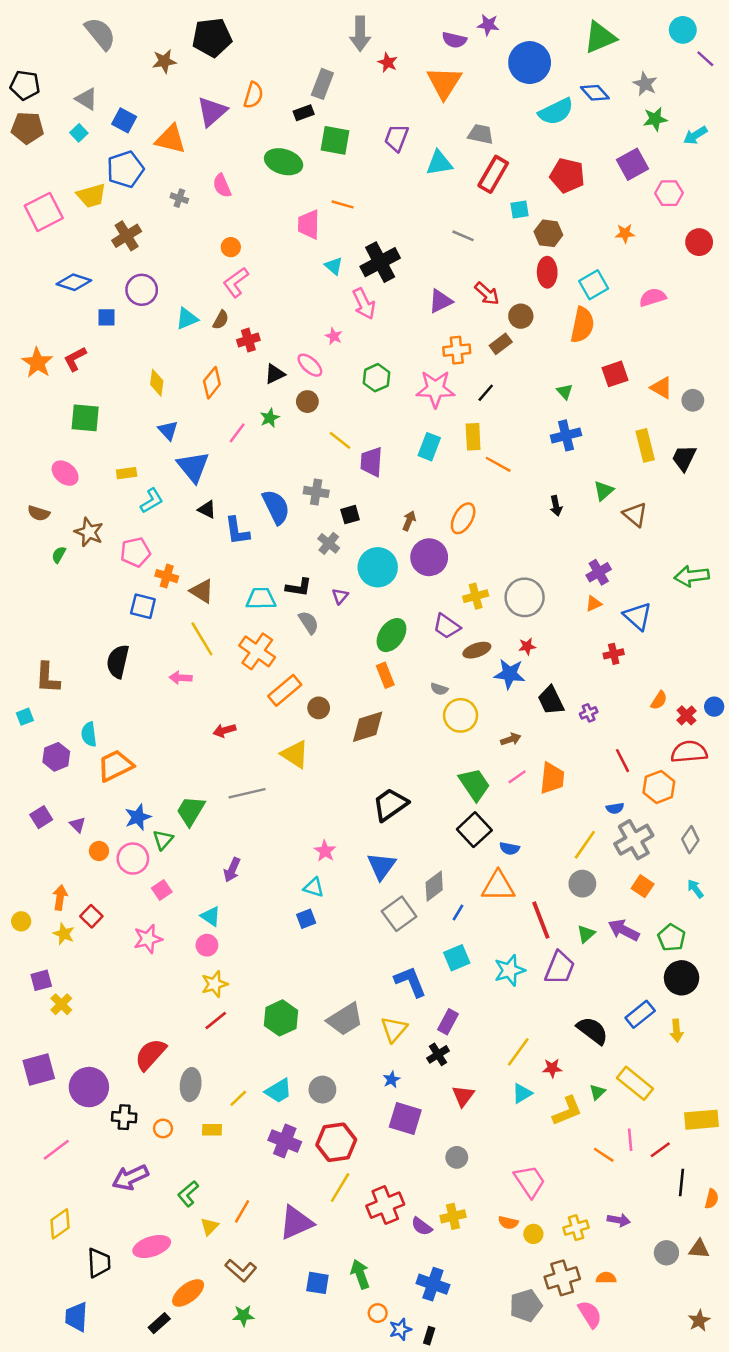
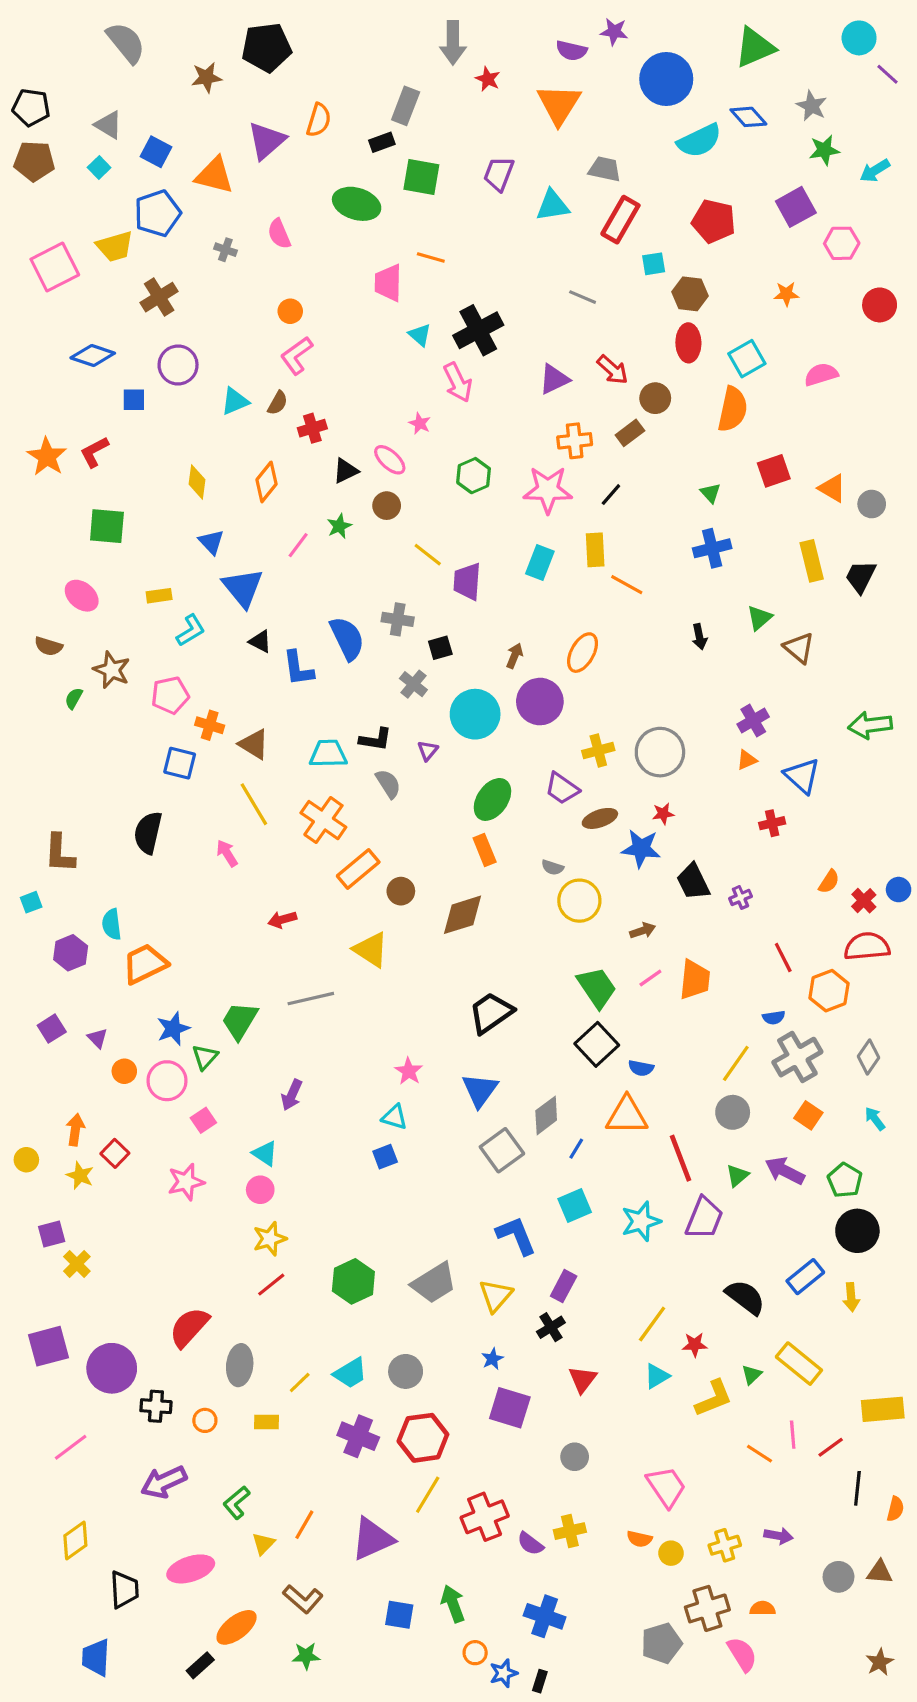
pink arrow: (181, 678) -> (227, 853), turned 55

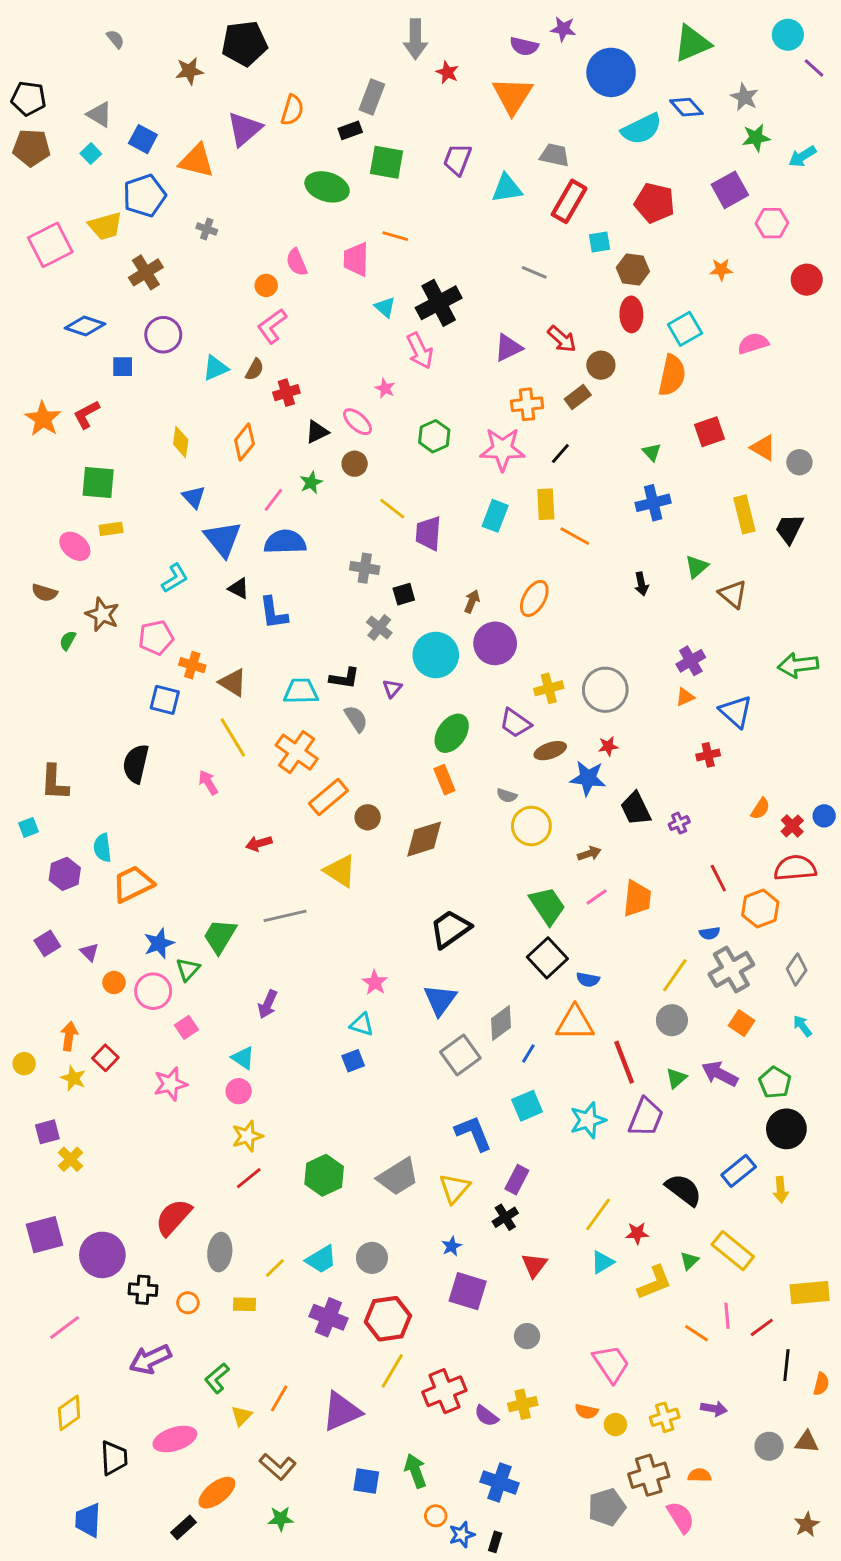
gray semicircle: (126, 43) -> (115, 39), size x0.5
pink semicircle: (279, 234) -> (297, 262), moved
yellow rectangle: (159, 596) -> (111, 529), moved
blue semicircle: (347, 638) -> (285, 542), moved, turned -66

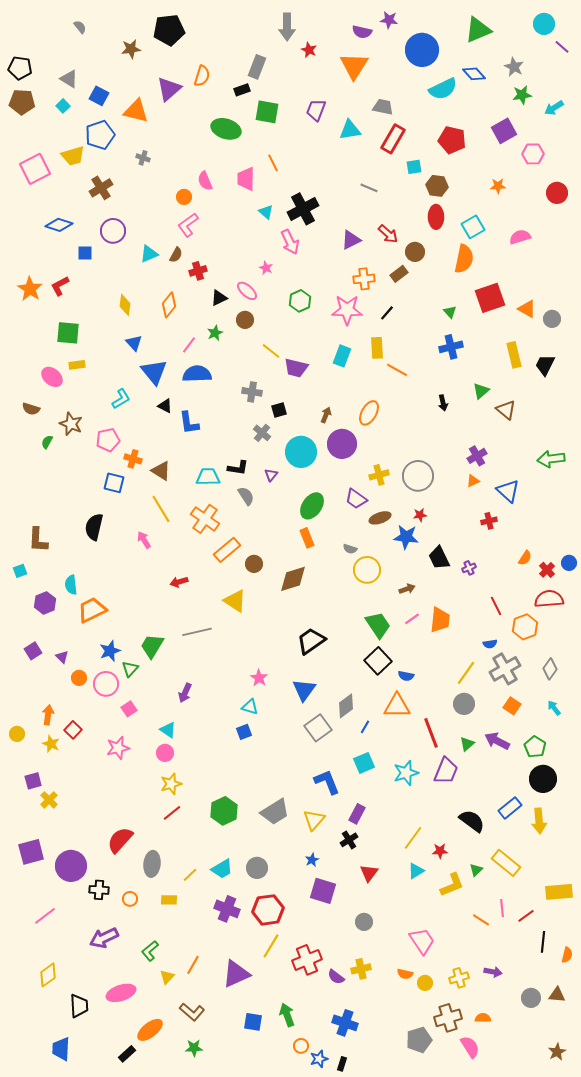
orange line: (395, 236) -> (273, 163), turned 48
red square: (710, 432) -> (490, 298), size x1.4
purple trapezoid: (428, 533) -> (296, 368), turned -80
yellow arrow: (781, 1190) -> (539, 821), size x1.4

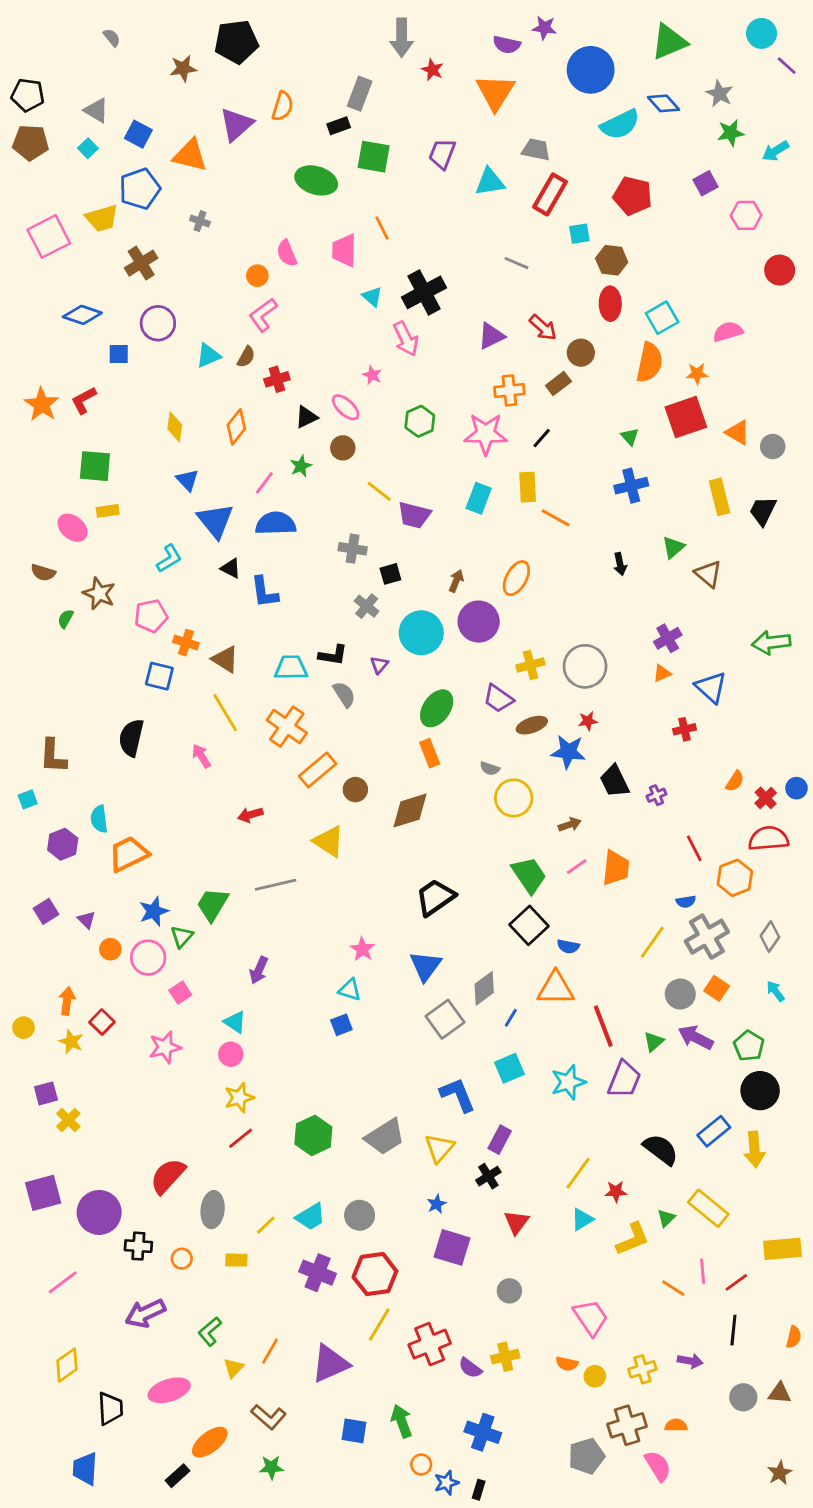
purple square: (504, 131) -> (705, 183), size x0.7
orange star: (498, 186) -> (697, 374), moved
gray circle: (464, 704) -> (680, 994), moved
black line: (543, 942) -> (733, 1330), moved

